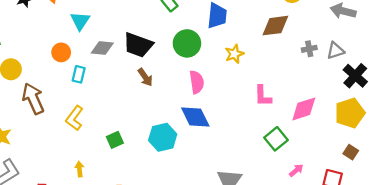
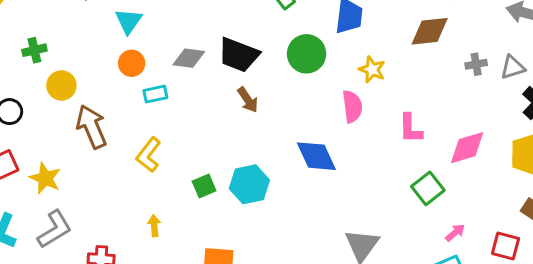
cyan triangle: (80, 21) -> (129, 21), moved
yellow star: (234, 54) -> (372, 70), turned -30
cyan rectangle: (79, 74) -> (155, 94), turned 63
pink semicircle: (197, 82) -> (352, 107), moved
cyan hexagon: (163, 137) -> (249, 184), moved

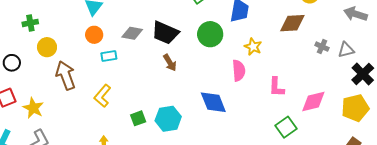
gray cross: (476, 64) -> (322, 47), turned 32

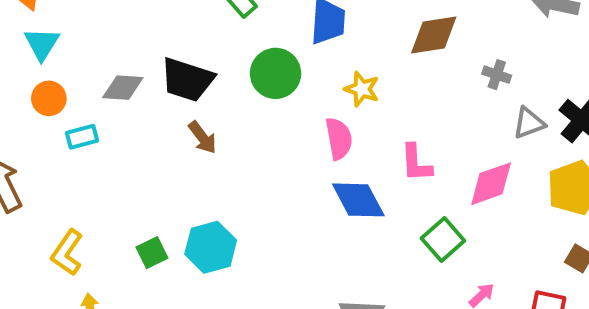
gray triangle: (346, 50) -> (529, 123), moved
yellow L-shape: (102, 96) -> (67, 253), moved
blue diamond: (213, 102) -> (358, 200), moved

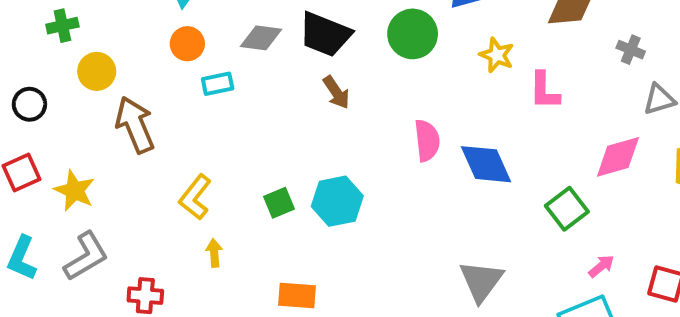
pink semicircle: (339, 139) -> (427, 140), moved
pink L-shape: (416, 163) -> (544, 91), moved

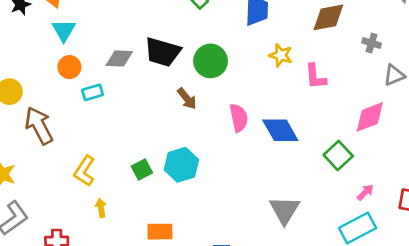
green circle: (413, 34) -> (211, 61), moved
brown arrow: (336, 92) -> (187, 99), moved

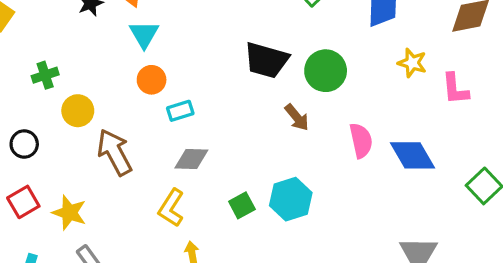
gray diamond: (119, 58) -> (191, 159), moved

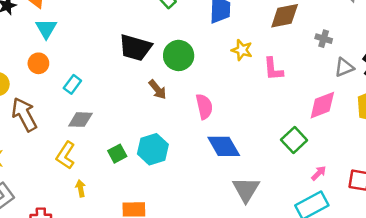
orange circle: (152, 80) -> (38, 63), moved
cyan rectangle: (180, 111) -> (72, 84), turned -36
blue diamond: (412, 155) -> (224, 146), moved

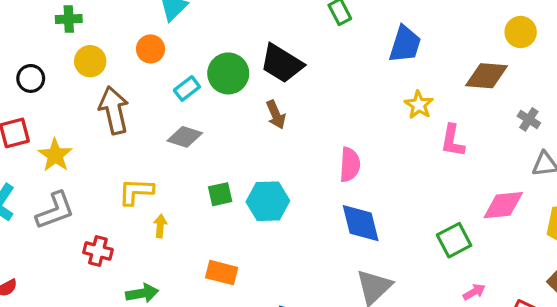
green circle: (179, 55) -> (228, 73), moved
brown arrow: (157, 89) -> (276, 115), moved
yellow L-shape: (66, 155) -> (136, 192), moved, turned 44

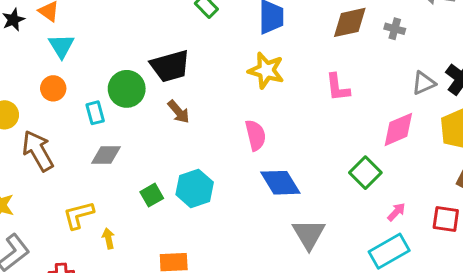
black trapezoid: (282, 63) -> (170, 66), turned -30
cyan rectangle: (187, 88) -> (95, 113), turned -50
yellow star: (419, 105) -> (266, 70), moved, size x1.4
gray cross: (529, 119) -> (395, 29), moved

